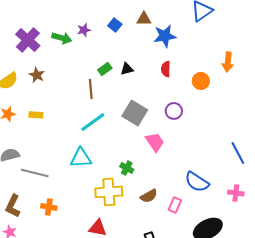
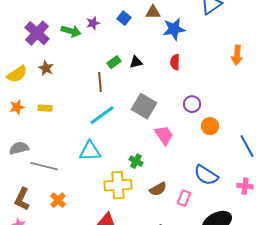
orange circle: (201, 81) -> (210, 126), moved
purple circle: (174, 111) -> (192, 104), moved
orange cross: (49, 207) -> (58, 200), turned 35

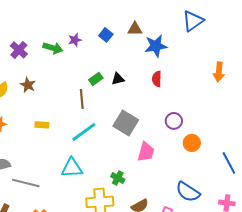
purple cross: (37, 33) -> (19, 50), size x0.7
yellow rectangle: (45, 108) -> (42, 125), moved
pink trapezoid: (164, 135) -> (146, 152), turned 50

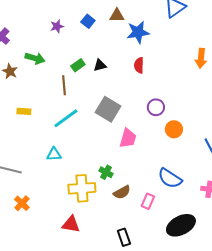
green arrow: (53, 48) -> (35, 58), moved
cyan triangle: (72, 168) -> (54, 154), size x0.7
green cross: (118, 178) -> (106, 172), moved

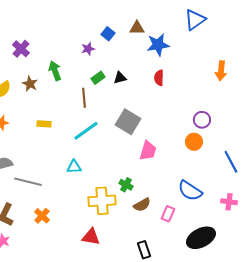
purple star: (57, 26) -> (88, 49), moved
green arrow: (35, 58) -> (55, 71), turned -126
purple circle: (156, 107) -> (202, 120), moved

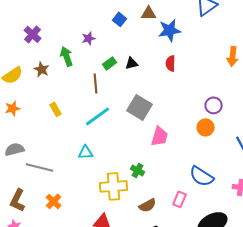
purple star: (88, 49) -> (89, 38), moved
yellow rectangle: (44, 124) -> (56, 109), turned 56
brown semicircle: (142, 205) -> (148, 205), moved

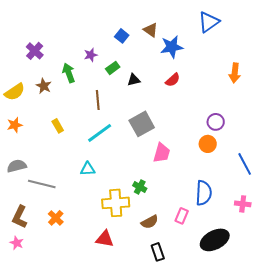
brown triangle: (149, 13) -> (151, 30), turned 35
green rectangle: (110, 63) -> (113, 68), moved
red semicircle: (171, 63) -> (173, 80), turned -133
gray square: (140, 107) -> (142, 124), turned 30
blue semicircle: (202, 176) -> (204, 193), turned -120

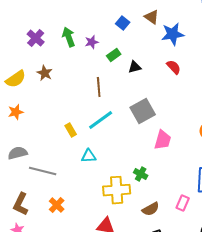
green arrow: (69, 73) -> (69, 37), moved
red semicircle: (173, 80) -> (174, 67), turned -91
yellow rectangle: (58, 126) -> (71, 130), moved

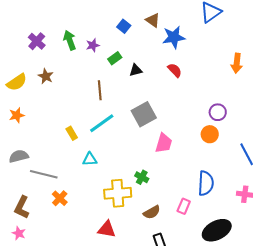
orange cross: (57, 205) -> (60, 198), moved

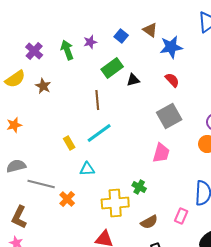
purple star: (93, 45) -> (90, 42), moved
green rectangle: (115, 58) -> (112, 68), size x1.5
yellow semicircle: (17, 82) -> (15, 79), moved
gray square: (144, 114) -> (169, 116), moved
orange cross: (60, 198) -> (67, 199), moved

